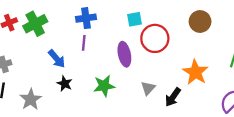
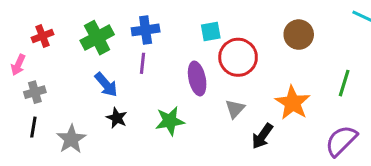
green cross: (35, 24) -> (97, 38), moved
gray triangle: (148, 88) -> (235, 109), moved

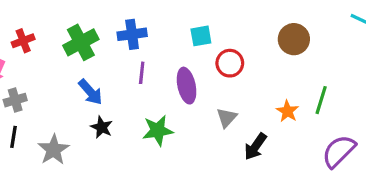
red circle: (238, 57) -> (230, 63), size x0.7
purple line: (143, 63) -> (142, 73), moved
green line: (344, 83) -> (321, 100), moved
orange star: (293, 103) -> (287, 111), size x0.6

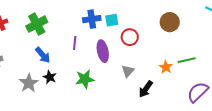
blue cross: (132, 34) -> (92, 19), moved
green line: (321, 100) -> (187, 60), turned 60
gray star: (54, 150) -> (29, 83), moved

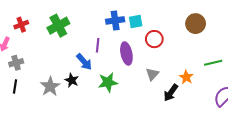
blue arrow: (43, 55) -> (84, 62), moved
orange star: (166, 67) -> (186, 77), moved

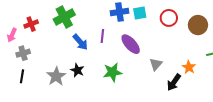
brown circle: (196, 24) -> (198, 25), moved
red cross: (21, 25) -> (31, 24), moved
red circle: (154, 39) -> (169, 18), moved
purple ellipse: (126, 53) -> (131, 44), turned -30
blue arrow: (84, 62) -> (80, 42), moved

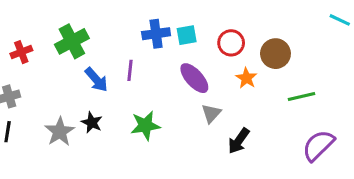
purple ellipse: (131, 44) -> (194, 78), moved
orange star: (189, 67) -> (246, 78), moved

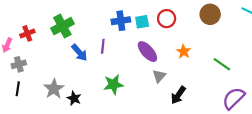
red circle: (231, 43) -> (167, 19), moved
brown circle: (275, 54) -> (210, 14), moved
green line: (302, 96) -> (222, 64), turned 48
black star: (92, 122) -> (74, 98), moved

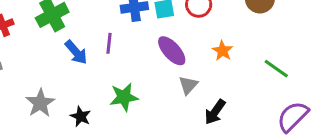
black star: (74, 98) -> (81, 116), moved

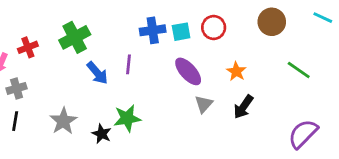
green line: (276, 69) -> (299, 70), moved
green star: (124, 97) -> (127, 118), moved
black arrow: (215, 112) -> (243, 107), moved

